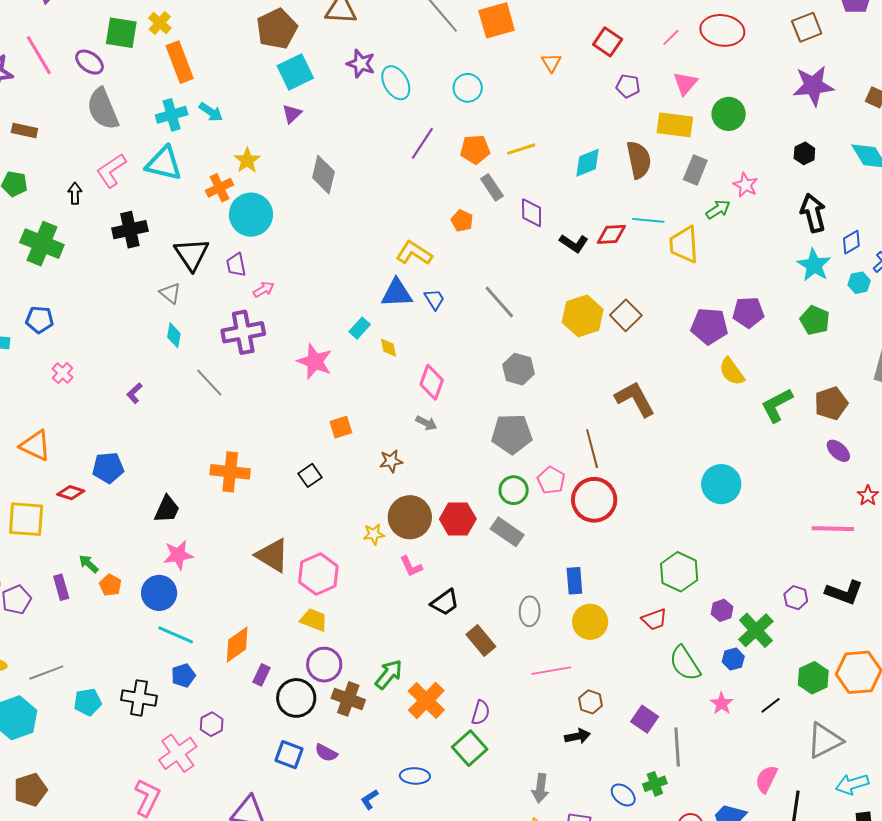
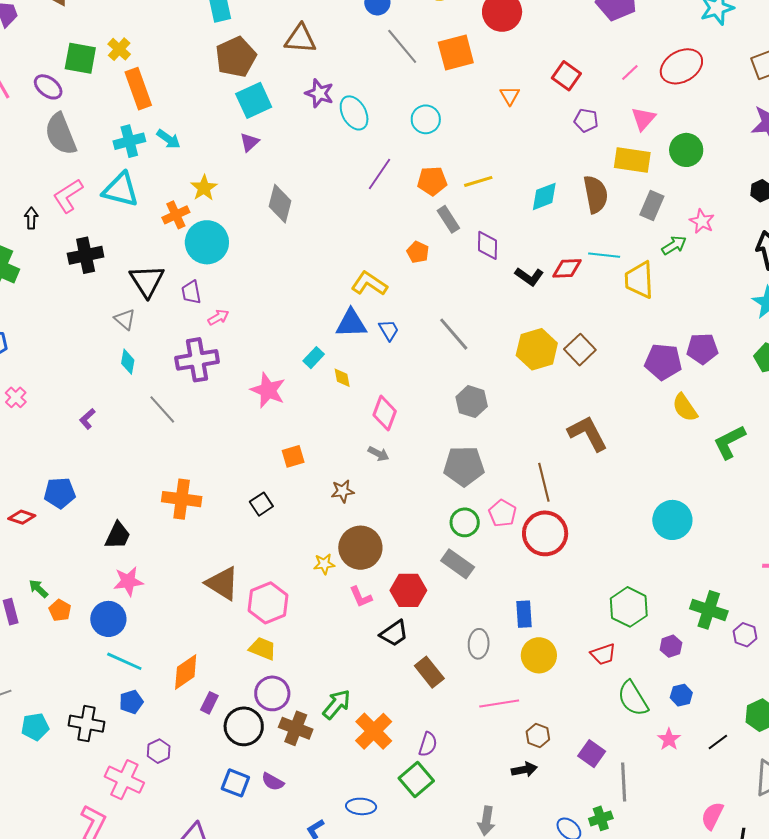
red ellipse: (722, 30) -> (681, 66), turned -39
red hexagon: (458, 519) -> (408, 590), moved
green cross: (756, 630) -> (709, 610), moved, turned -30
pink cross: (178, 753) -> (124, 780), turned -30

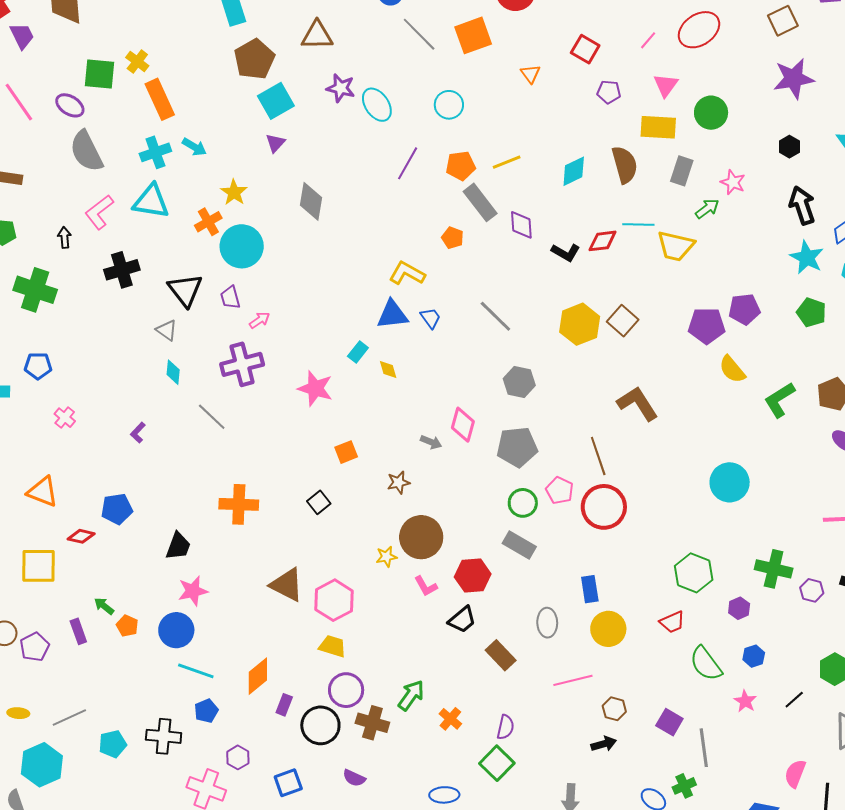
gray rectangle: (448, 219) -> (480, 202), size x1.4
yellow trapezoid: (639, 280) -> (676, 246), turned -69
pink diamond: (385, 413) -> (463, 425), moved
orange cross: (374, 731) -> (450, 719), size x0.6
blue square: (235, 783) -> (288, 783), moved, turned -36

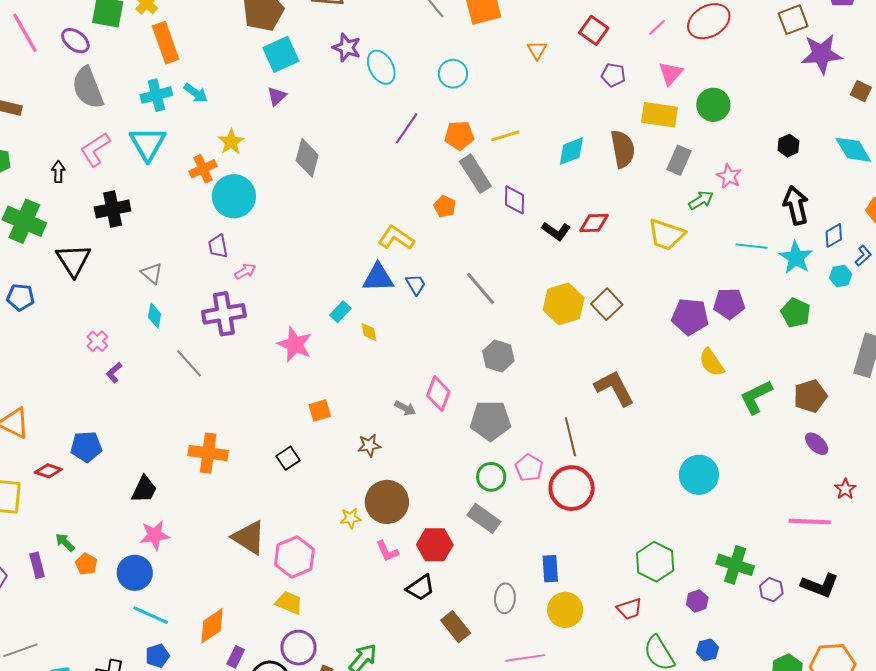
purple star: (794, 79) -> (822, 54), moved
cyan triangle: (151, 201) -> (148, 144), turned 45
cyan line: (638, 224) -> (752, 246), moved
black triangle: (185, 290) -> (74, 260), moved
pink cross: (65, 418) -> (97, 341), moved

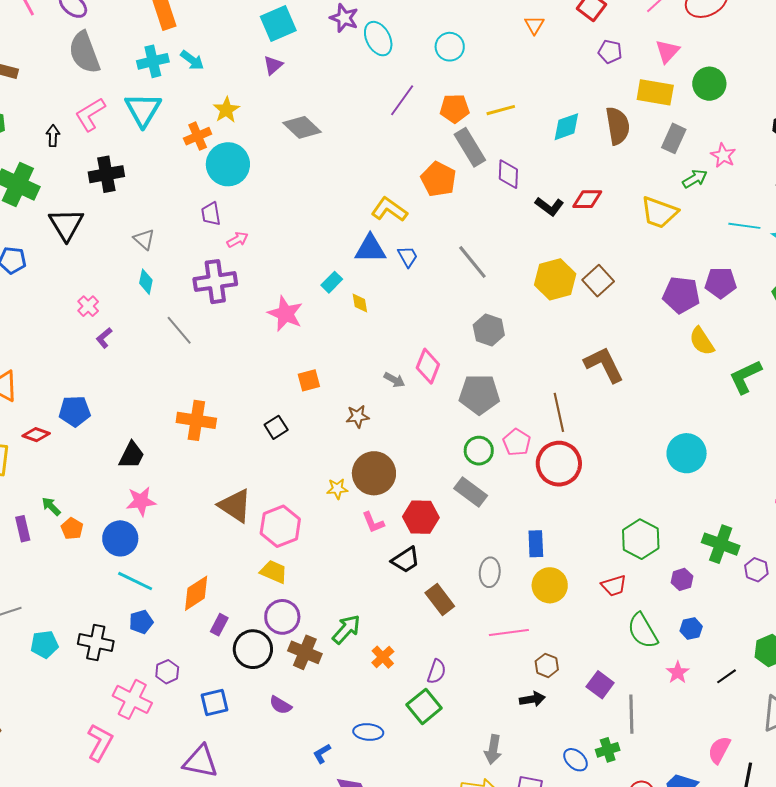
gray diamond: (307, 158) -> (302, 127), turned -63
orange pentagon: (445, 206) -> (438, 179), size x1.6

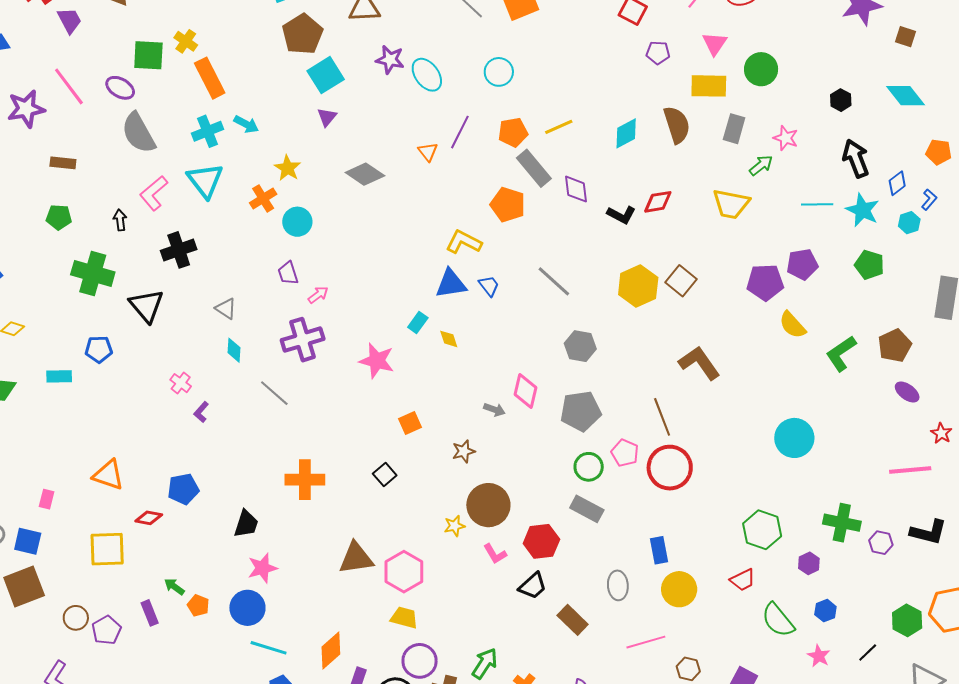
orange triangle: (534, 25) -> (428, 152), moved
cyan circle: (228, 164) -> (297, 222), size x0.7
brown triangle: (235, 506) -> (356, 558), turned -33

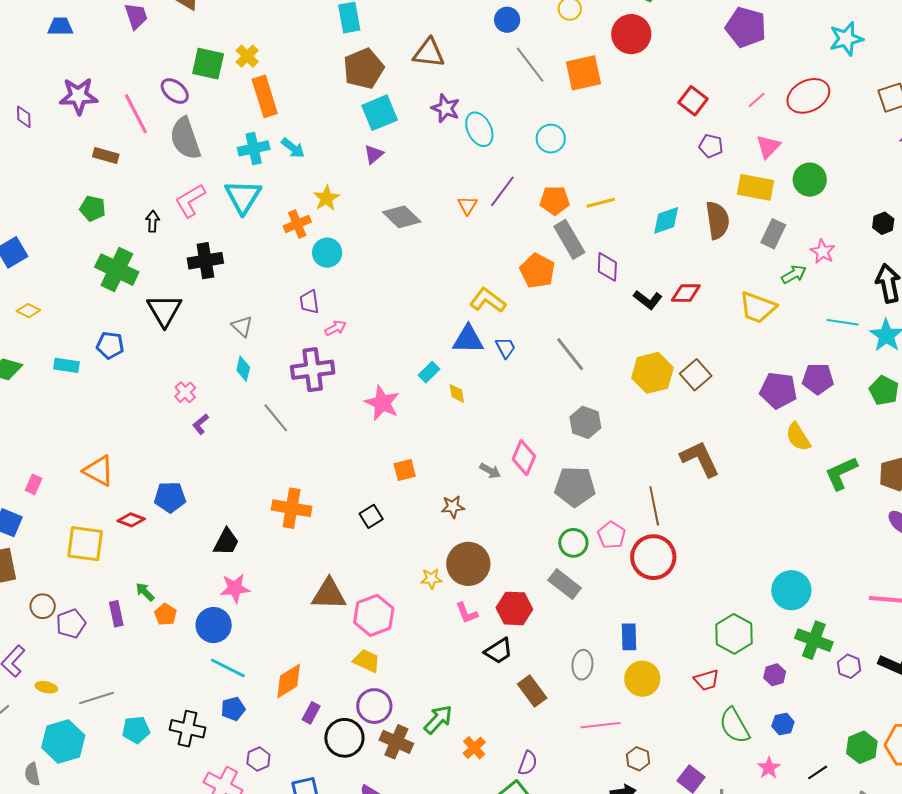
pink line: (69, 86) -> (136, 114), moved
cyan circle: (794, 438) -> (791, 590), moved

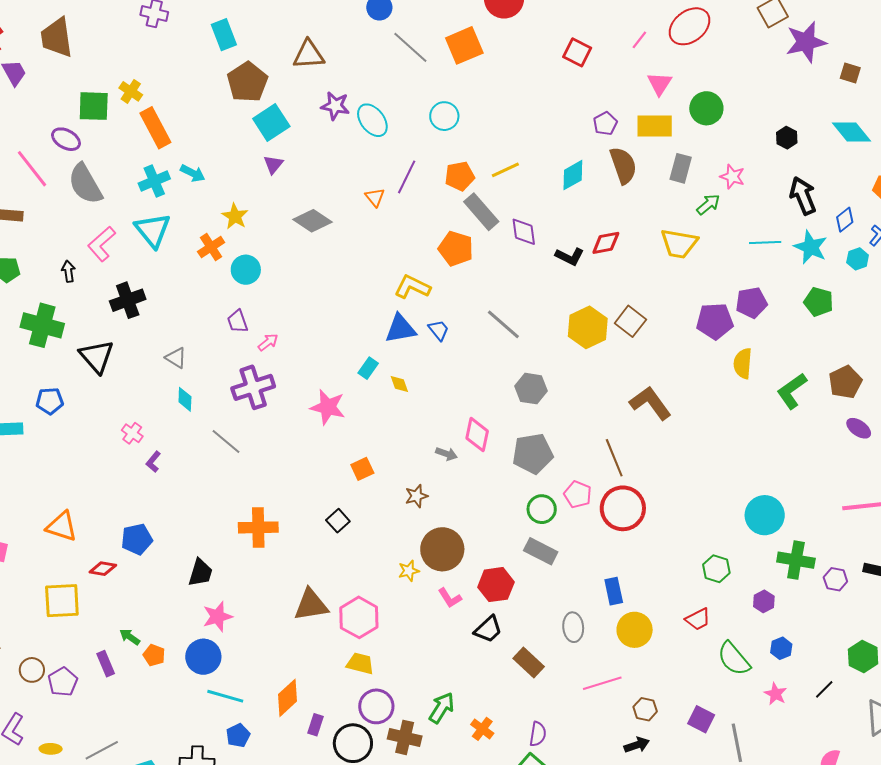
purple pentagon: (711, 146) -> (605, 124), moved, turned -30
yellow semicircle: (798, 437) -> (743, 363), turned 48
green hexagon: (734, 634) -> (716, 569), size x0.7

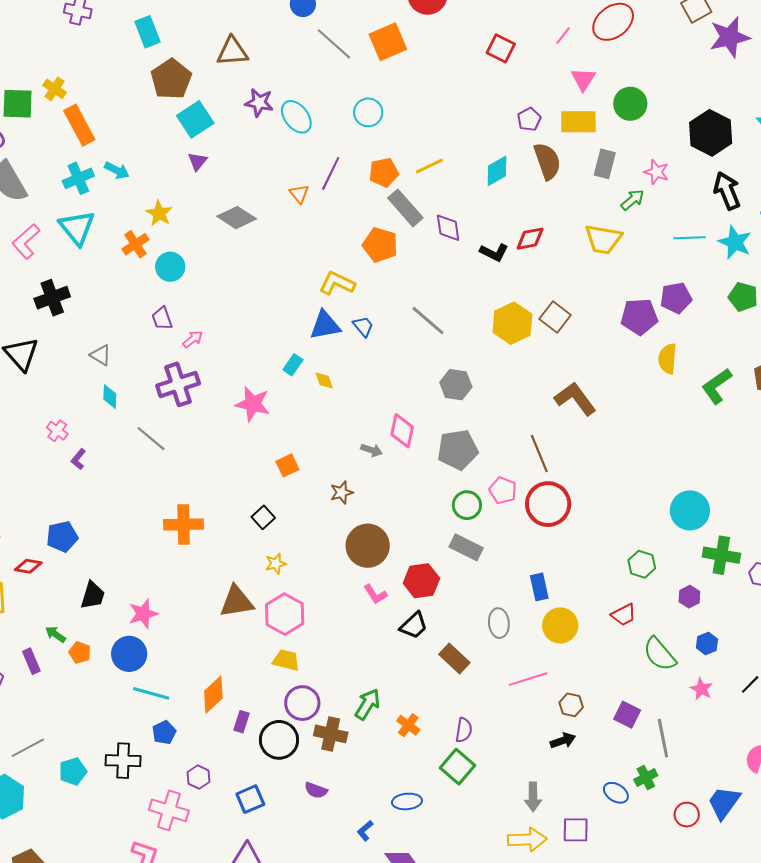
black hexagon: (787, 138) -> (711, 133), size x2.0
yellow star: (409, 571) -> (276, 564), moved
black trapezoid: (200, 573) -> (93, 595), moved

